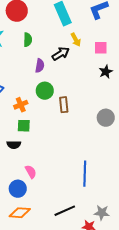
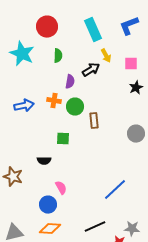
orange cross: (21, 105) -> (54, 101), moved, turned 32
green square: (24, 126) -> (63, 139), moved
blue line: (85, 174) -> (115, 190), turned 45

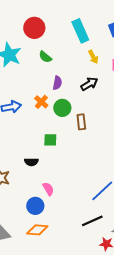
green semicircle: (58, 56) -> (45, 57), turned 128
black arrow: (91, 70) -> (89, 84), moved
orange cross: (54, 101) -> (41, 102), turned 32
black line: (95, 227) -> (92, 221), moved

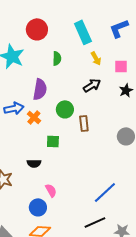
green semicircle: (45, 57) -> (57, 58), moved, turned -128
purple semicircle: (57, 83) -> (40, 89), moved, size x1.5
orange cross: (41, 102) -> (34, 117), moved

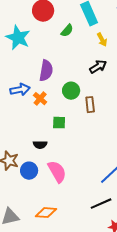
green semicircle: (57, 58) -> (67, 31), moved, turned 40
pink semicircle: (51, 190) -> (57, 172), size x1.6
blue circle: (38, 207) -> (29, 171), moved

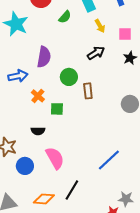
orange cross: (40, 99) -> (38, 96), moved
blue circle: (29, 171) -> (25, 166), moved
black line: (101, 204) -> (72, 190), moved, turned -35

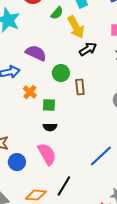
yellow arrow: (100, 26) -> (76, 27), moved, size x1.6
purple semicircle: (44, 57) -> (36, 53), turned -75
black semicircle: (38, 131) -> (50, 127), moved

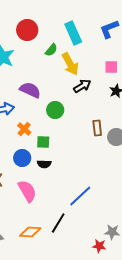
brown rectangle: (80, 87) -> (97, 128), moved
pink semicircle: (47, 154) -> (27, 191), moved
blue line: (101, 156) -> (80, 196), moved
blue circle: (17, 162) -> (22, 158), moved

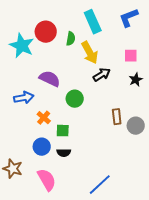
red circle: (27, 30) -> (46, 32), moved
green semicircle: (51, 50) -> (71, 39), turned -32

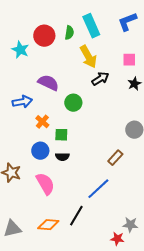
green semicircle: (71, 39) -> (69, 33), moved
cyan star: (22, 46) -> (20, 50), size x0.7
brown rectangle: (117, 117) -> (115, 158), moved, turned 49

